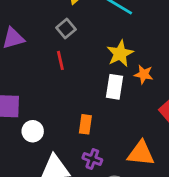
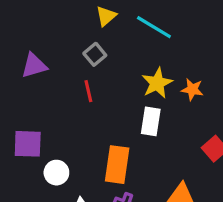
orange star: (144, 74) -> (192, 89), moved
orange rectangle: (85, 124) -> (117, 165), size x1.6

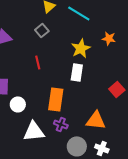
orange star: (192, 89) -> (109, 38), moved
red line: (88, 91) -> (38, 62), moved

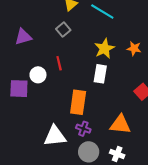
orange star: (109, 38) -> (134, 48), moved
white circle: (18, 104) -> (38, 75), moved
gray circle: (77, 146) -> (89, 152), moved
white cross: (102, 148) -> (117, 154), moved

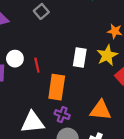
yellow star: (104, 48) -> (107, 55), moved
red line: (59, 63) -> (37, 65), moved

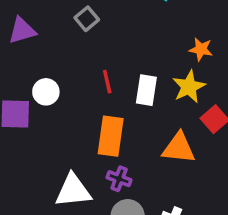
red line: (37, 65) -> (107, 82), moved
orange triangle: (101, 110) -> (179, 148), moved

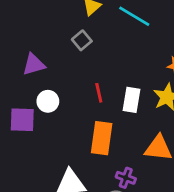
purple triangle: (22, 31) -> (34, 64), moved
purple cross: (119, 179) -> (126, 178), moved

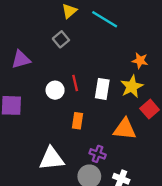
white circle: (48, 101) -> (55, 90), moved
orange rectangle: (102, 138) -> (77, 121), size x0.6

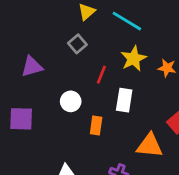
red line: (75, 83) -> (101, 75), moved, turned 35
yellow star: (132, 87) -> (134, 59), moved
orange rectangle: (77, 121) -> (96, 125), moved

